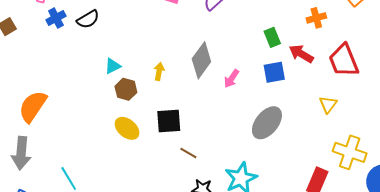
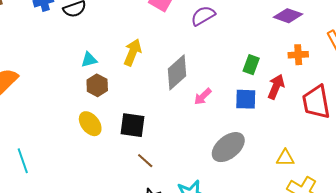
green rectangle: (272, 37) -> (251, 65), turned 30
red arrow: (301, 54) -> (276, 87), turned 70
yellow arrow: (159, 72) -> (133, 52), moved, size x1.5
yellow triangle: (328, 104) -> (285, 158), moved, turned 42

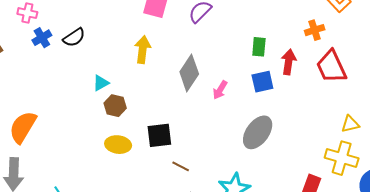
yellow arrow: (133, 52) -> (143, 50), moved
orange cross: (298, 55) -> (315, 30), moved
yellow ellipse: (90, 124) -> (118, 145), turned -30
yellow triangle: (285, 158) -> (350, 124), moved

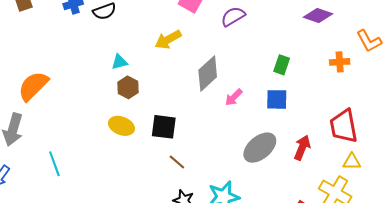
yellow arrow: (143, 50) -> (168, 40), turned -140
red arrow: (289, 62) -> (302, 148), moved
red trapezoid: (331, 67) -> (344, 126), moved

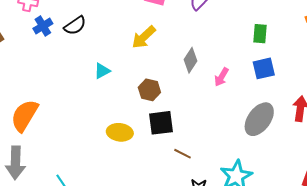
gray diamond: (208, 73) -> (190, 60), size x0.7
brown hexagon: (128, 87) -> (149, 90), moved

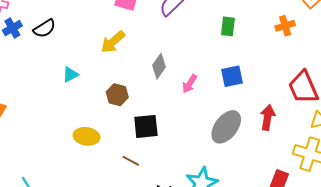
green rectangle: (260, 34) -> (228, 26), moved
black square: (161, 123) -> (146, 126), moved
brown line: (182, 154) -> (131, 161), moved

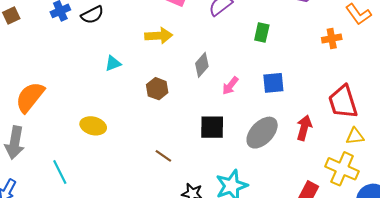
green rectangle: (228, 26) -> (262, 33), moved
yellow arrow: (113, 42) -> (159, 36), turned -148
black square: (146, 126) -> (212, 127), moved
yellow ellipse: (87, 136) -> (93, 126), moved

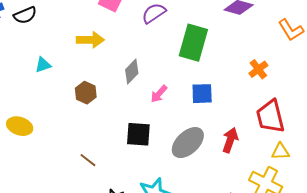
green rectangle: (262, 33) -> (193, 43), size x1.8
orange cross: (332, 39) -> (258, 69), moved, turned -30

